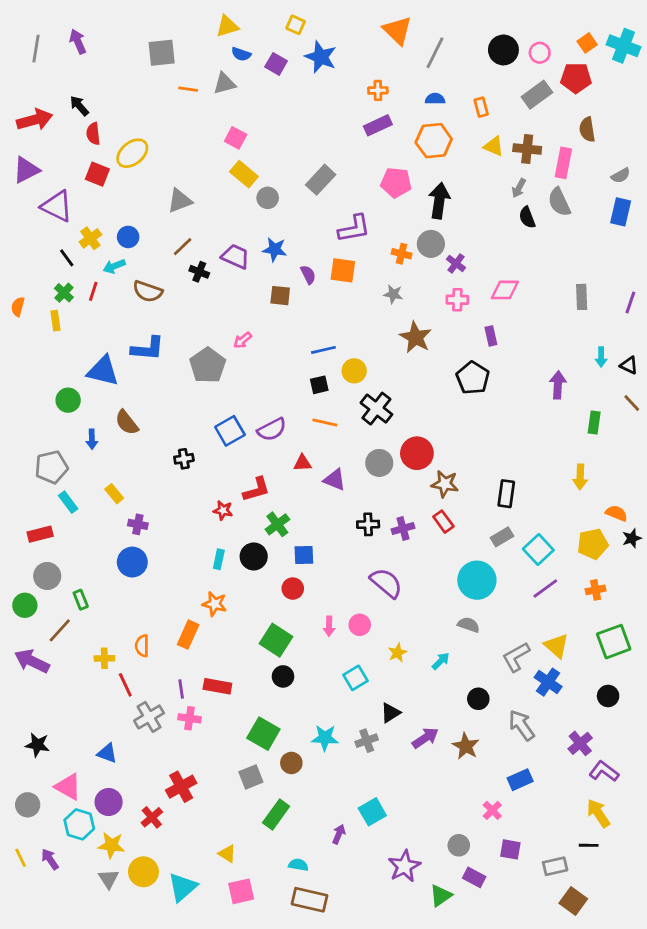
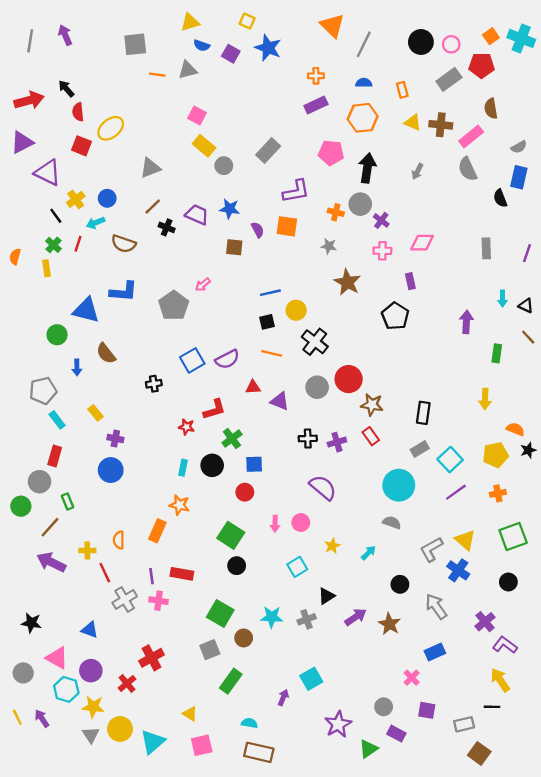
pink rectangle: (563, 163) -> (471, 136), turned 40
gray arrow: (519, 188) -> (417, 171), moved
black semicircle: (527, 217) -> (500, 198), moved
red rectangle: (40, 534) -> (55, 456), moved, turned -60
purple arrow: (32, 661) -> (51, 562), moved

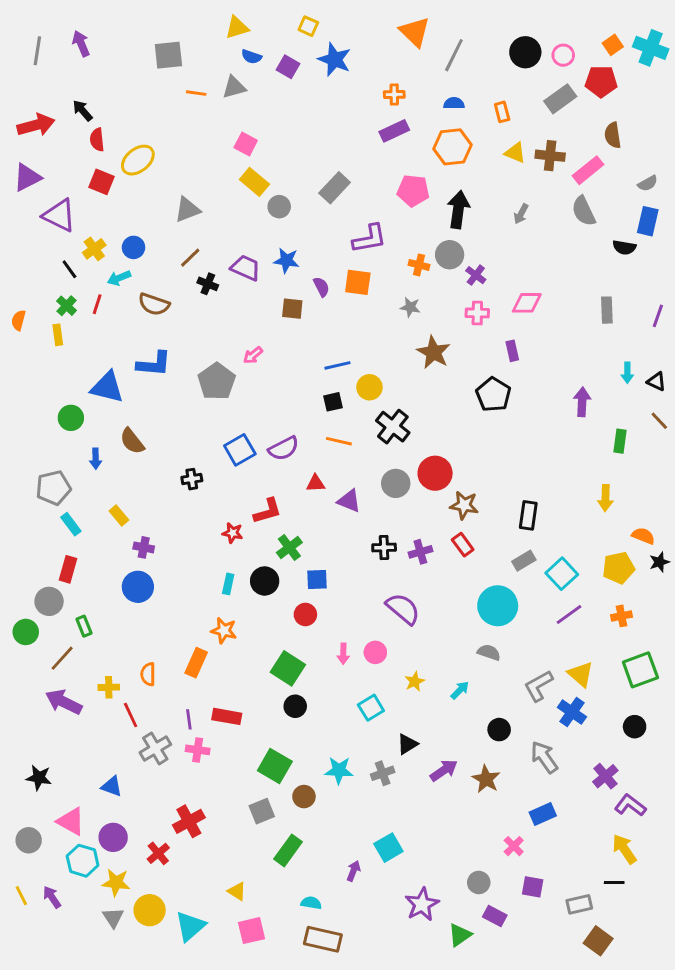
black semicircle: (500, 198) -> (624, 247), turned -60

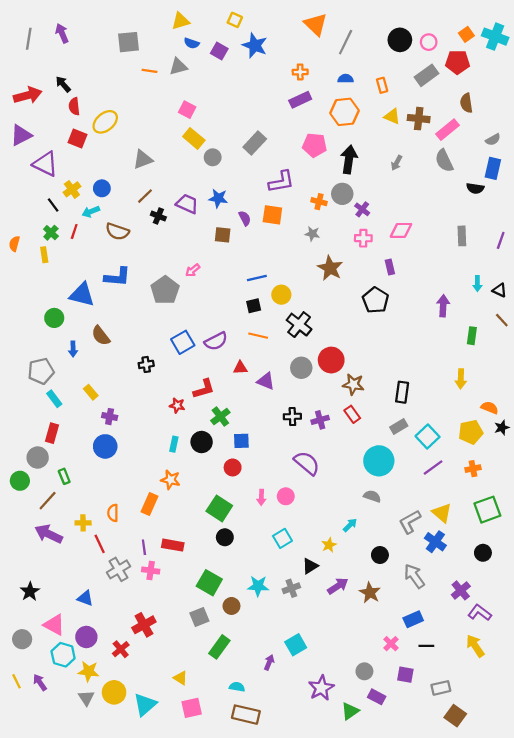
yellow star: (415, 681) -> (329, 545), moved
black star: (39, 778) -> (30, 592), turned 30
black line: (614, 883) -> (426, 646), moved

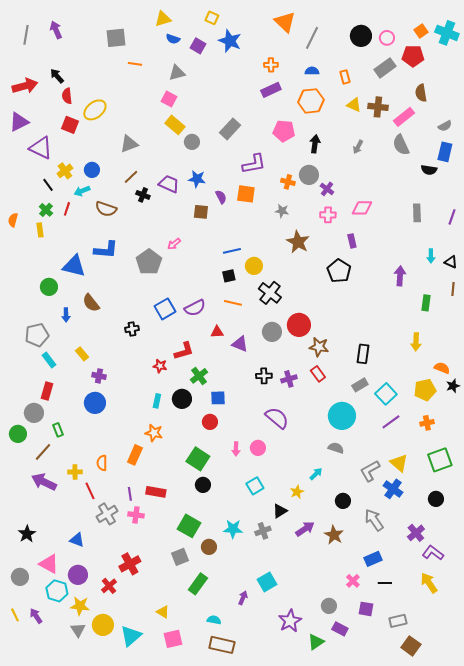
gray triangle: (178, 66) -> (177, 73), moved
black arrow: (349, 160) -> (315, 144), size x0.7
brown line: (502, 320) -> (453, 289), turned 48

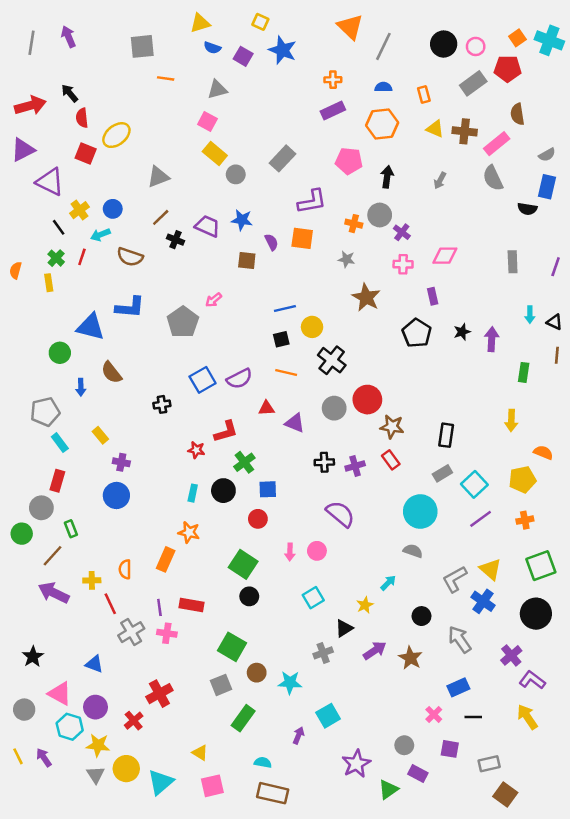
black star: (453, 386) -> (462, 332), moved
black circle: (436, 499) -> (536, 614), size x1.6
cyan star: (233, 529) -> (290, 682), moved

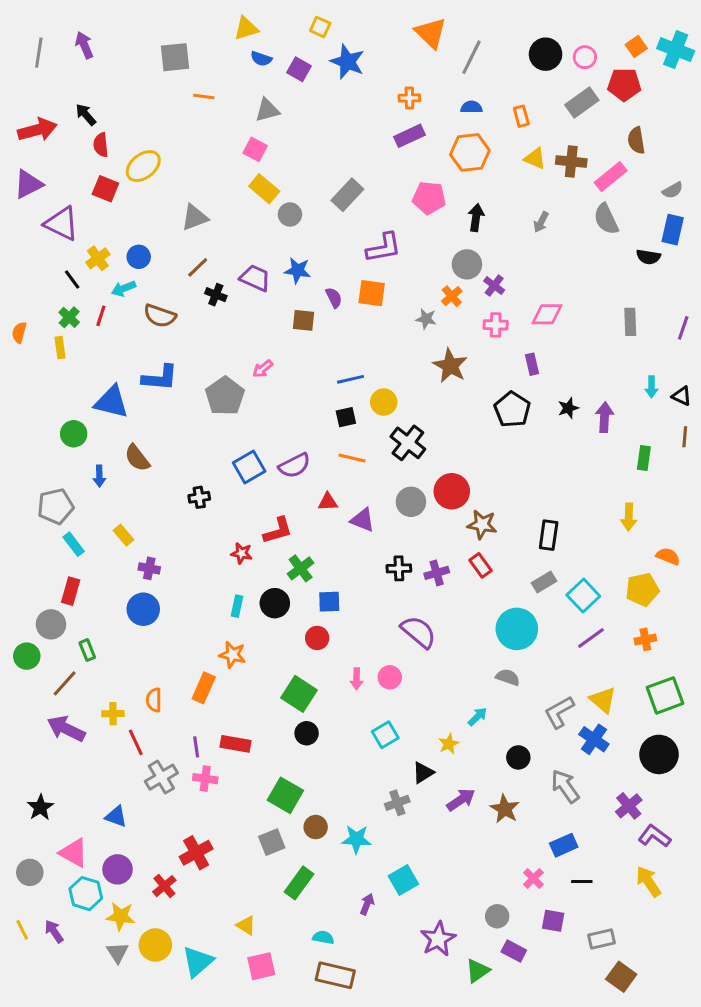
orange cross: (354, 224) -> (452, 296), moved, turned 35

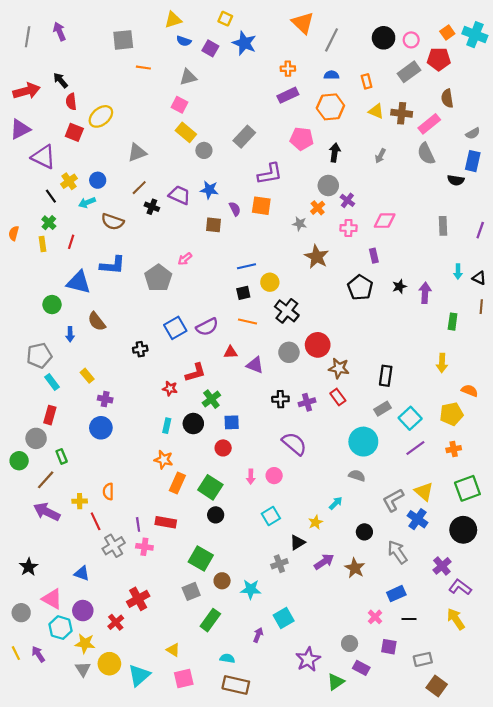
red line: (101, 316) -> (71, 242), moved
orange rectangle: (204, 688) -> (177, 483), moved

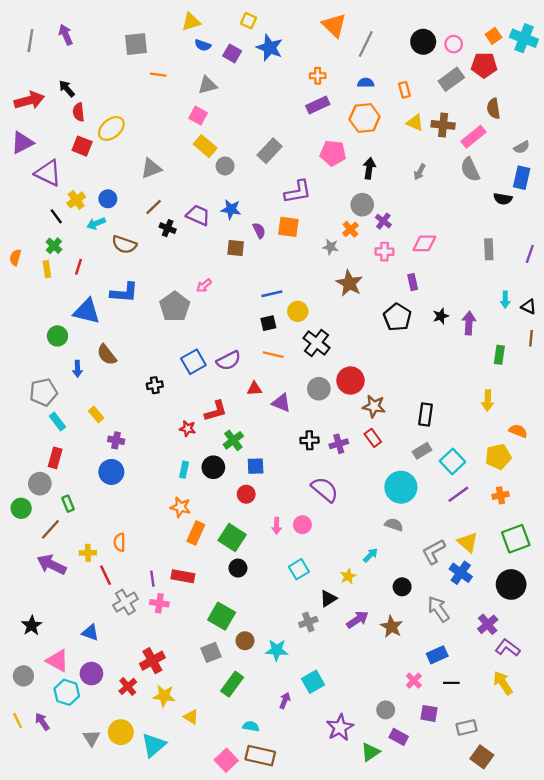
yellow star: (85, 643) -> (164, 696), moved
pink square: (184, 679) -> (226, 760), moved, turned -30

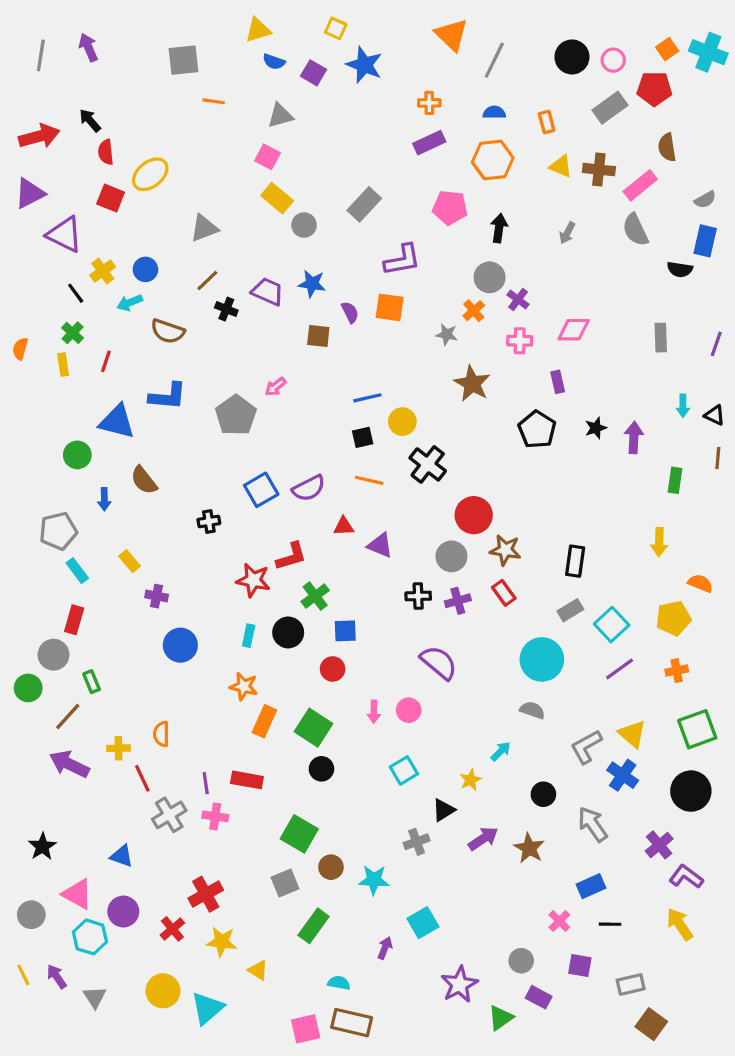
gray circle: (319, 389) -> (451, 556), moved
red star: (188, 429) -> (253, 580), size x1.5
blue circle: (111, 472) -> (180, 645), moved
gray triangle: (91, 738) -> (95, 997), moved
pink square: (226, 760) -> (306, 1029), turned 30

